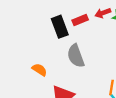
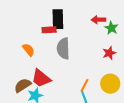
red rectangle: (80, 20) -> (49, 30), moved

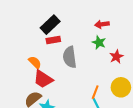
black rectangle: (58, 19) -> (50, 25), moved, turned 54
green star: (111, 28) -> (99, 42), moved
red trapezoid: (41, 78) -> (43, 79), moved

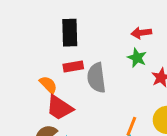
black rectangle: (50, 25) -> (70, 33), turned -48
red rectangle: (53, 40) -> (73, 67), moved

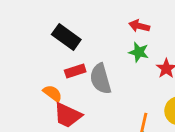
black rectangle: (70, 33) -> (66, 37), turned -44
red arrow: (141, 33) -> (139, 26), turned 30

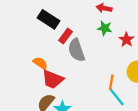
red rectangle: (75, 71) -> (65, 36), moved, turned -32

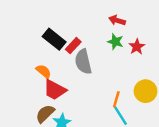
black rectangle: (49, 19) -> (54, 39), moved
red star: (126, 40) -> (137, 47), moved

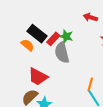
green star: (115, 42) -> (66, 36), moved
orange semicircle: (44, 71) -> (28, 45), moved

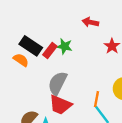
gray semicircle: (62, 53) -> (58, 83), moved, turned 45
red trapezoid: (38, 77) -> (60, 105), moved

